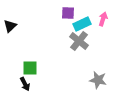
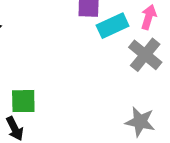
gray cross: (79, 41) -> (145, 55), moved

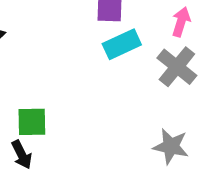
cyan rectangle: (113, 26) -> (122, 44), moved

